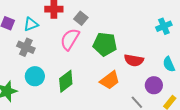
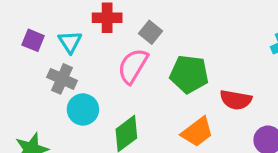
cyan triangle: (31, 24) -> (70, 42), turned -42
cyan circle: (35, 76) -> (83, 109), moved

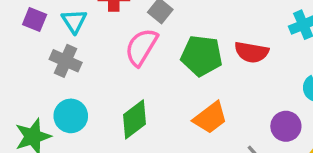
red semicircle: (236, 100) -> (252, 52), moved
cyan circle: (83, 109) -> (71, 116), moved

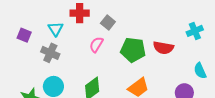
purple square: (35, 20) -> (24, 35), moved
pink semicircle: (141, 47) -> (96, 45), size x0.7

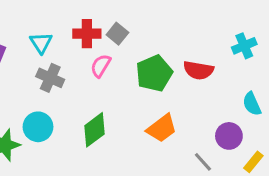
red cross: (80, 13) -> (87, 34), moved
green pentagon: (133, 50) -> (154, 73), turned -30
gray cross: (50, 53) -> (50, 78), moved

